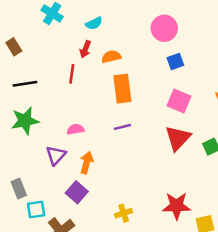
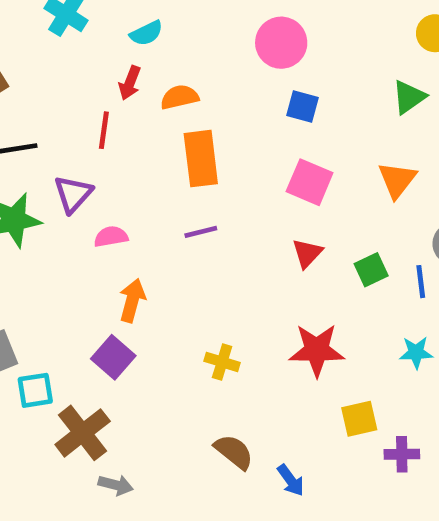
blue square: (175, 62) -> (302, 107), turned 35
red triangle: (178, 138) -> (307, 253), size x0.6
purple triangle: (56, 155) -> (73, 194), moved
red star: (177, 206) -> (317, 350), moved
yellow cross: (124, 213) -> (222, 362), moved, turned 35

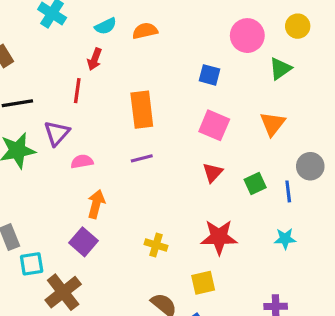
pink circle: (281, 43) -> (247, 36), moved
orange semicircle: (180, 97) -> (145, 31), moved
yellow square: (359, 419) -> (203, 283), moved

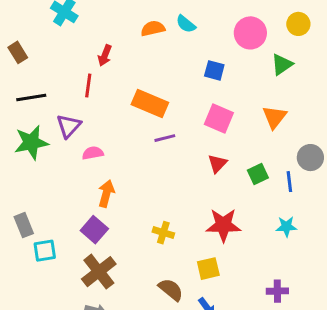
cyan semicircle: (106, 26) -> (186, 24), moved, turned 65
orange rectangle: (142, 110) -> (150, 103), turned -60
purple line: (142, 158) -> (165, 138), moved
brown cross: (63, 292) -> (99, 272), moved

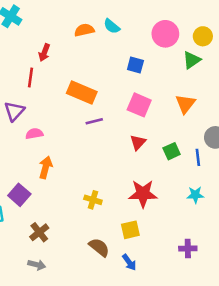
yellow circle: (298, 24) -> (203, 36), moved
purple square: (94, 230) -> (19, 195), moved
brown cross: (99, 272) -> (39, 232), size x0.7

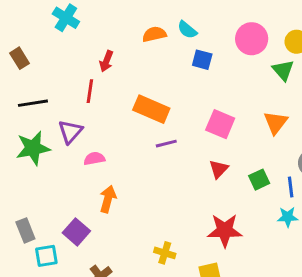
green triangle: (192, 60) -> (283, 70), turned -36
blue square: (135, 65) -> (202, 60), moved
cyan star: (195, 195) -> (288, 217), moved
yellow cross: (93, 200) -> (165, 253), moved

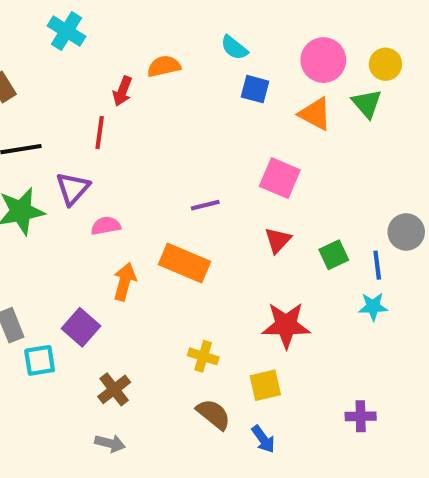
orange semicircle: (154, 34) -> (164, 66), moved
orange rectangle: (151, 109) -> (185, 263), moved
orange triangle: (276, 123) -> (315, 114), moved, turned -40

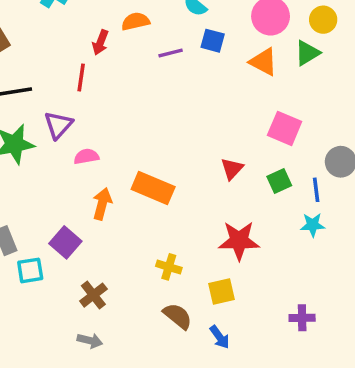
green triangle: (367, 104) -> (307, 53), turned 40
pink square: (280, 178) -> (285, 128), moved
purple line: (205, 205) -> (171, 53), moved

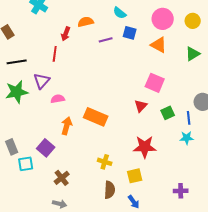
green triangle: (307, 53) -> (193, 54), moved
pink square: (285, 128) -> (155, 83), moved
brown semicircle: (178, 316) -> (110, 190), turned 54

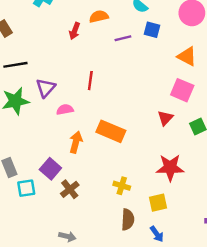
orange triangle: (159, 45) -> (187, 56), moved
red line: (55, 54) -> (90, 81), moved
brown cross: (62, 178) -> (70, 189), moved

